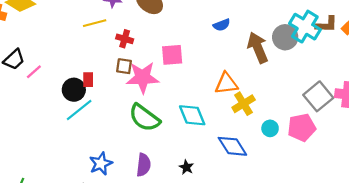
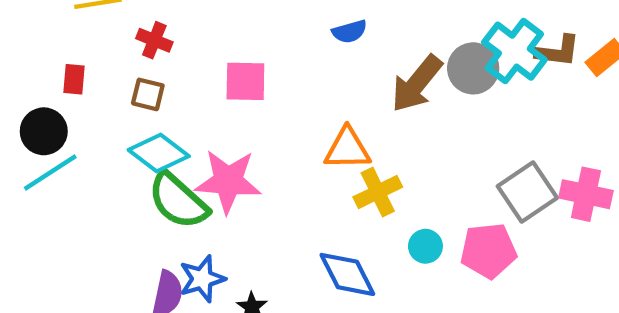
brown arrow: (258, 48) -> (417, 84), turned -124
pink star: (143, 77) -> (228, 181), moved
red rectangle: (88, 80) -> (74, 79), moved
cyan diamond: (192, 115) -> (159, 153), moved, turned -36
blue star: (101, 164) -> (202, 279), moved

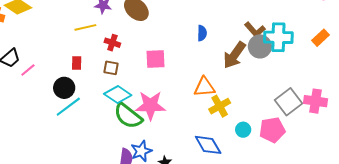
blue semicircle: (350, 32) -> (202, 33), turned -70
cyan cross: (514, 51) -> (278, 37), turned -32
brown L-shape: (558, 51) -> (255, 30), moved, turned 45

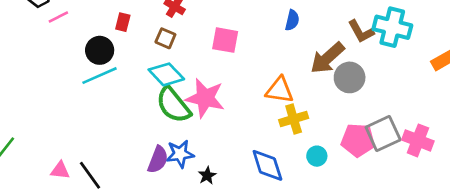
cyan cross: (278, 37) -> (392, 27), moved
gray circle: (260, 46) -> (350, 77), moved
pink pentagon: (272, 130) -> (358, 140), moved

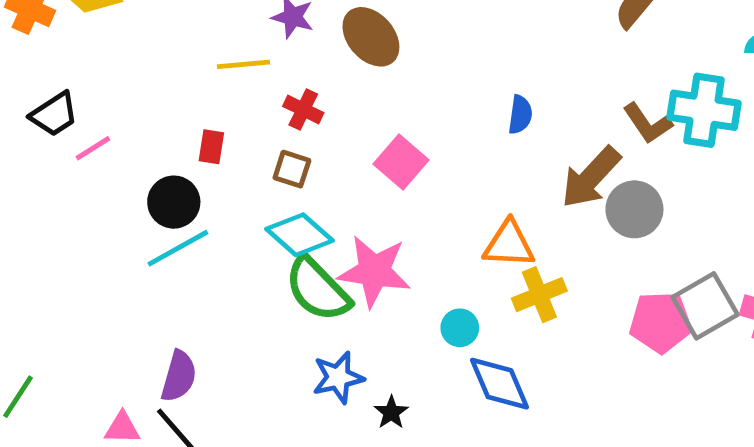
pink square: (225, 40) -> (401, 162), turned 36
cyan circle: (317, 156) -> (460, 328), moved
purple semicircle: (158, 160) -> (179, 376), moved

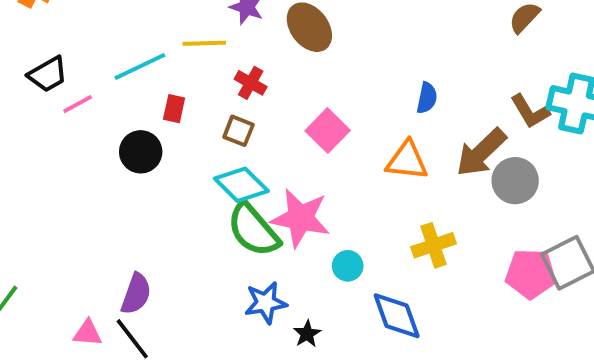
orange triangle: (509, 244) -> (407, 161), moved
cyan line: (178, 248) -> (140, 67), moved
cyan circle: (460, 328) -> (348, 266), moved

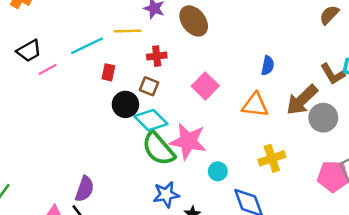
red cross: (251, 83) -> (157, 56), turned -36
black circle: (141, 152) -> (125, 104), moved

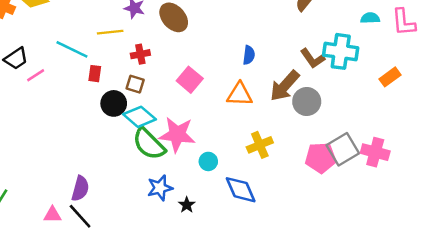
cyan line: (87, 46) -> (72, 49), turned 56

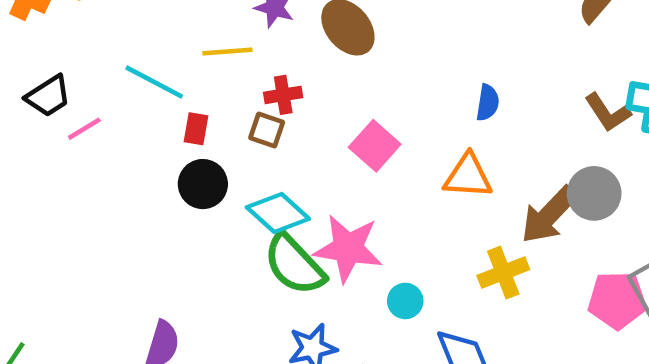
brown square: (135, 84) -> (267, 130), moved
brown arrow: (285, 86) -> (549, 215), moved
black circle: (114, 103) -> (203, 184), moved

